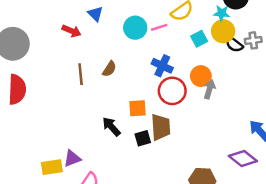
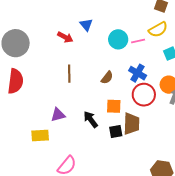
brown semicircle: (109, 69) -> (107, 78), moved
purple triangle: (72, 158) -> (58, 115), moved
yellow rectangle: (52, 167) -> (40, 135), moved

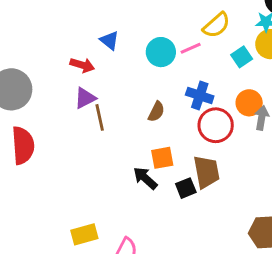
orange square: (114, 106) -> (162, 158), moved
purple triangle: (58, 115) -> (85, 98), moved
yellow rectangle: (40, 135) -> (84, 234), moved

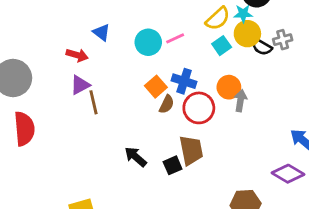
yellow semicircle: (216, 25) -> (218, 19), moved
brown semicircle: (156, 112) -> (167, 104), moved
orange square: (162, 158) -> (156, 87), moved, turned -30

